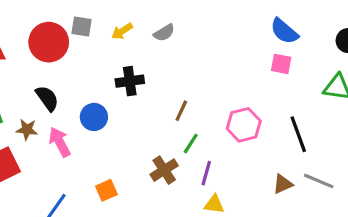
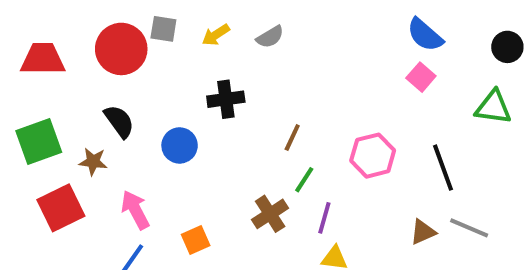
pink square: (281, 64) -> (421, 77), turned 30
pink arrow: (60, 142) -> (135, 210), moved

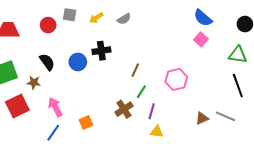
red circle: (121, 49) -> (48, 25), size x0.6
blue circle: (180, 145) -> (78, 62), moved
black line: (443, 168) -> (238, 86), moved

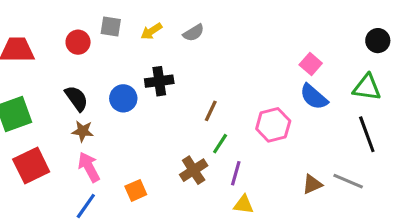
blue semicircle: (203, 18) -> (314, 97), moved
brown star: (34, 82) -> (83, 131), moved

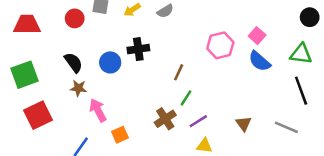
pink hexagon: (273, 125) -> (220, 45), moved
pink arrow: (89, 167) -> (98, 110), moved
purple line: (236, 173) -> (198, 121), turned 42
brown triangle: (312, 184) -> (244, 124), moved, turned -42

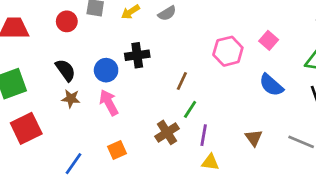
blue semicircle: (259, 61) -> (271, 85), moved
pink arrow: (98, 110) -> (109, 103), moved
purple line: (198, 121) -> (204, 135), turned -48

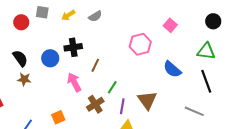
pink square: (269, 40) -> (170, 25), moved
brown line: (182, 81) -> (95, 65), moved
pink arrow: (109, 103) -> (74, 82), moved
brown triangle: (254, 138) -> (147, 100), moved, size x1.5

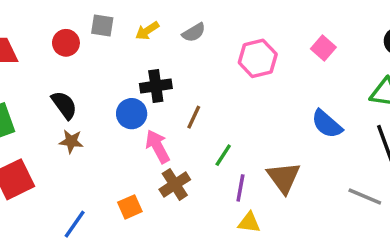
pink hexagon: (140, 44) -> (258, 58), moved
blue circle: (50, 58) -> (132, 114), moved
brown cross: (95, 104) -> (175, 184), moved

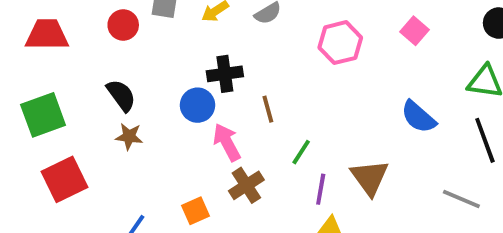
brown line: (194, 117) -> (268, 109), turned -40

